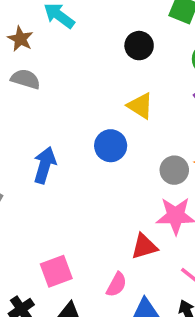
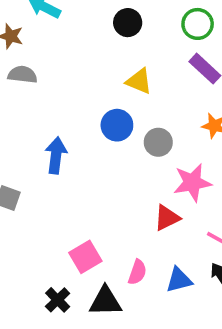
gray circle: (174, 170) -> (158, 142), moved
pink semicircle: (116, 285) -> (137, 272), moved

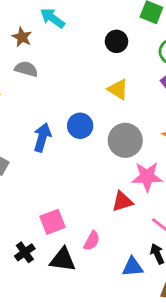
blue circle: (117, 125) -> (80, 126), moved
gray circle: (158, 142) -> (125, 140), size x1.5
blue triangle: (179, 280) -> (133, 267), moved

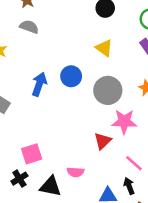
red triangle: (122, 201) -> (103, 141), turned -30
pink square: (52, 222) -> (32, 154), moved
pink semicircle: (92, 241) -> (75, 172), turned 63

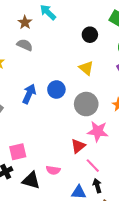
pink line: (134, 163) -> (93, 166), moved

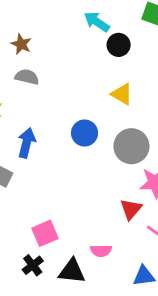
cyan arrow: (48, 12) -> (97, 22), moved
blue arrow: (29, 94) -> (27, 143), moved

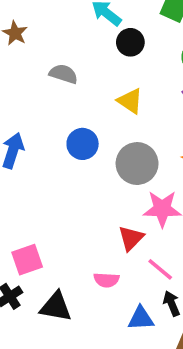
gray semicircle: (27, 77) -> (63, 74), moved
pink semicircle: (101, 251) -> (106, 280), moved

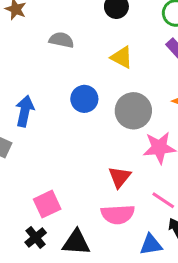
red triangle: (131, 238) -> (120, 177), moved
pink semicircle: (106, 280) -> (118, 214), size x1.5

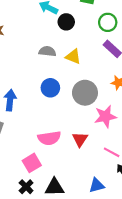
gray semicircle: (61, 40) -> (47, 51), moved
pink semicircle: (118, 214) -> (49, 138), moved
blue triangle: (151, 245) -> (97, 185), moved

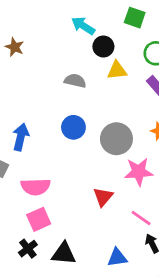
yellow triangle: (73, 57) -> (117, 70), moved, turned -35
pink semicircle: (49, 138) -> (36, 187), moved

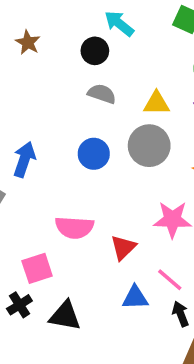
black circle: (103, 47) -> (95, 51), moved
yellow triangle: (117, 70) -> (156, 103), moved
gray circle: (116, 139) -> (149, 146), moved
pink semicircle: (36, 187) -> (74, 227), moved
blue triangle: (117, 258) -> (135, 298), moved

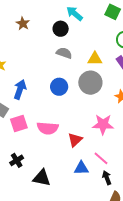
pink square: (37, 268) -> (19, 123), moved
black cross: (19, 305) -> (17, 160), moved

